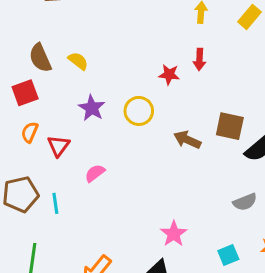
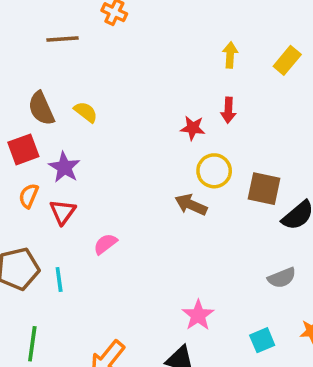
purple star: (92, 108) -> (64, 167), moved
yellow circle: (139, 111) -> (214, 171), moved
brown arrow: (187, 140) -> (191, 205), moved

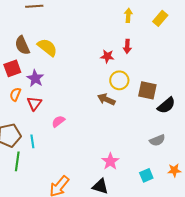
yellow semicircle: (86, 112) -> (47, 47), size x1.5
green line: (32, 344) -> (17, 161), moved

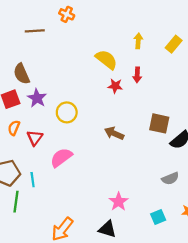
yellow semicircle: (47, 47) -> (106, 60), moved
purple star: (35, 78) -> (37, 98), moved
yellow circle: (119, 80) -> (67, 112), moved
pink semicircle: (58, 121) -> (61, 158), size x1.5

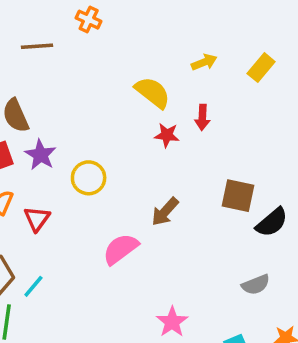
yellow arrow: (138, 41) -> (204, 62), turned 64
brown arrow: (114, 133) -> (165, 212), turned -72
pink semicircle: (61, 158) -> (121, 249), moved
cyan line: (33, 180) -> (33, 286), turned 48

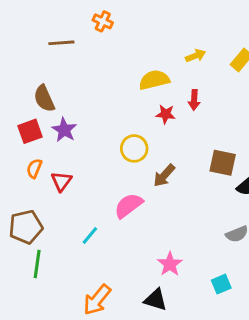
yellow semicircle: (153, 92) -> (154, 80), turned -52
yellow circle: (89, 178) -> (134, 148), moved
cyan line: (33, 286) -> (90, 236), moved

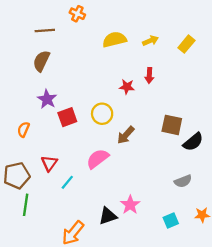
yellow semicircle: (154, 80) -> (114, 40), moved
brown semicircle: (44, 98) -> (41, 61), moved, turned 50
red square: (30, 131) -> (67, 117), moved
red triangle: (61, 181) -> (49, 163), moved
black triangle: (156, 300) -> (108, 216), moved, turned -36

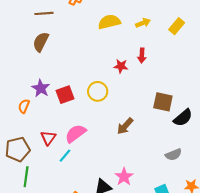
purple star: (47, 99) -> (41, 88), moved
brown arrow: (126, 135) -> (125, 126), moved
pink semicircle: (98, 159) -> (76, 134), moved

